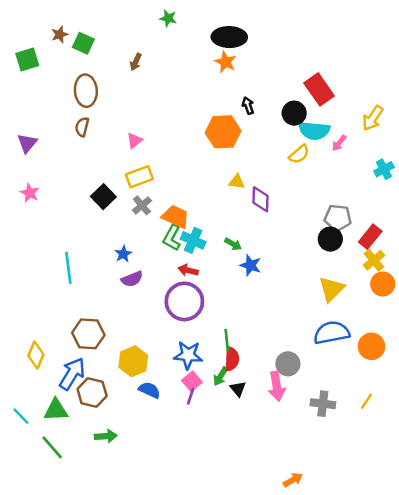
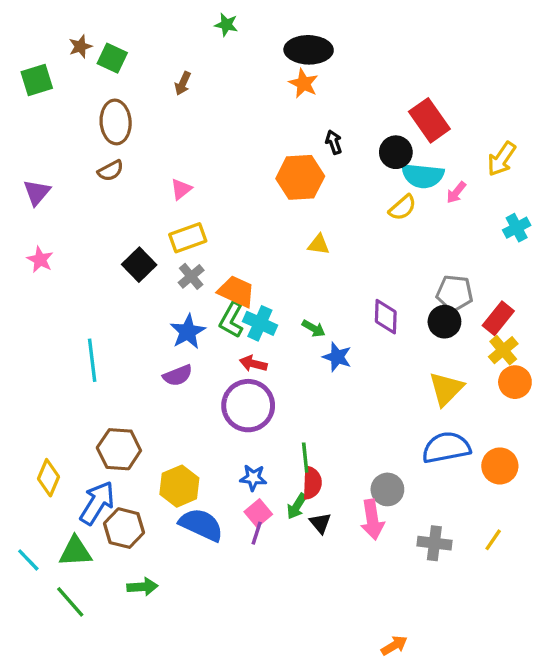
brown semicircle: (82, 127) -> (111, 171), turned -132
purple diamond: (260, 199) -> (386, 317), moved
blue star: (123, 254) -> (188, 332), moved, size x1.5
blue star: (188, 355) -> (253, 478), size x0.7
blue semicircle: (149, 390) -> (201, 525), size x1.5

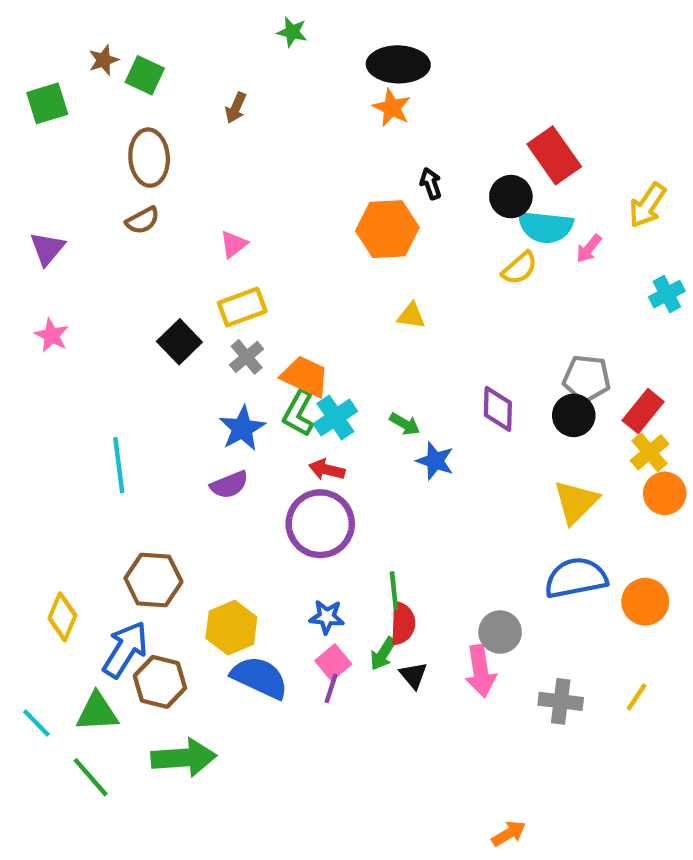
cyan cross: (260, 323) -> (335, 418), turned 32
green arrow: (142, 587) -> (184, 758), size x1.6

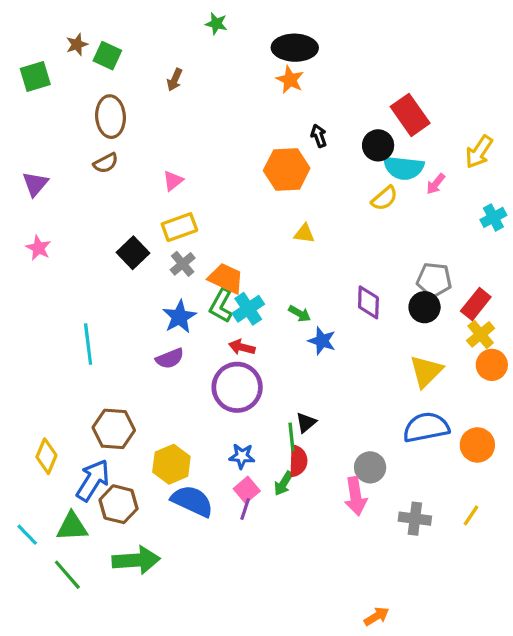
black triangle: (413, 675) -> (306, 423), moved, turned 30

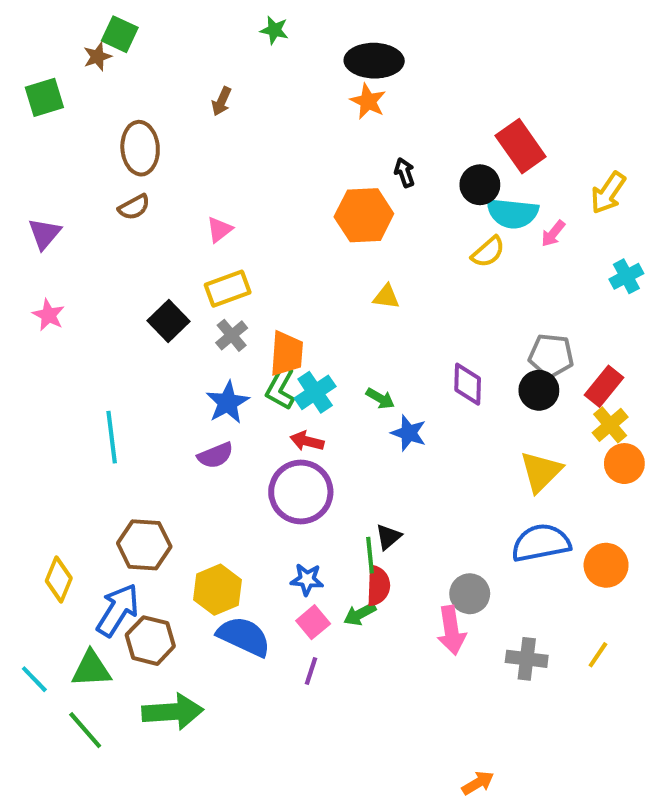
green square: (107, 56) -> (120, 34), moved
orange trapezoid: (226, 278) -> (287, 354), turned 69
green arrow: (284, 483) -> (360, 614), turned 30
purple line: (245, 509) -> (311, 671), moved

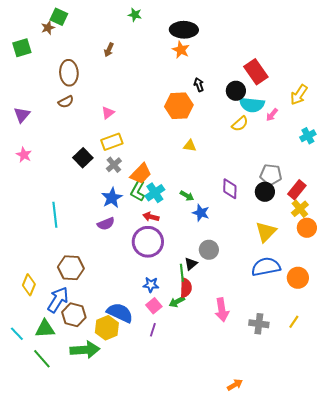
orange trapezoid: (287, 354) -> (141, 174), turned 40
yellow hexagon: (217, 590) -> (107, 328), moved
gray circle: (470, 594) -> (209, 250), moved

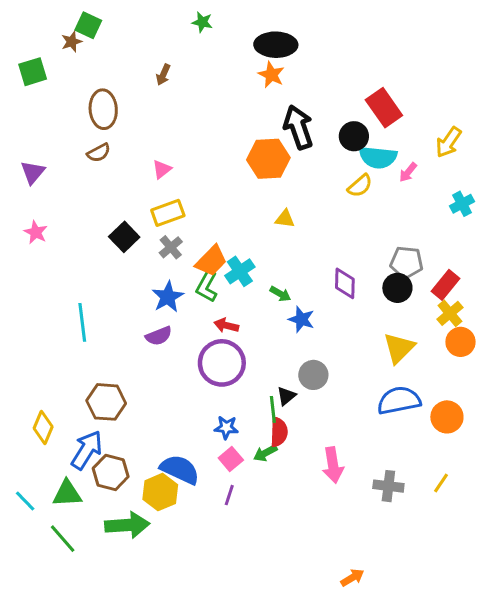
black arrow: (199, 85) -> (298, 127), size x2.0
cyan cross: (155, 193) -> (240, 271), moved

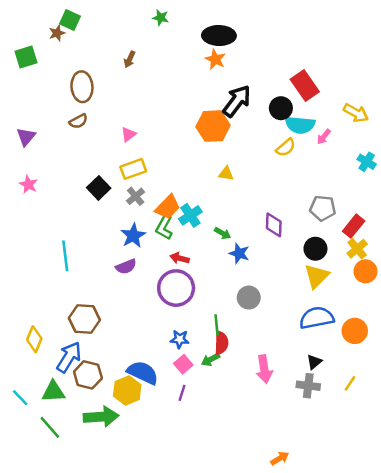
black arrow: (298, 127) -> (237, 101), turned 56
yellow arrow: (448, 142) -> (356, 113), turned -95
cyan cross: (462, 204) -> (367, 162), turned -30
black circle: (397, 288) -> (315, 249), moved
black triangle: (286, 396) -> (314, 362), moved

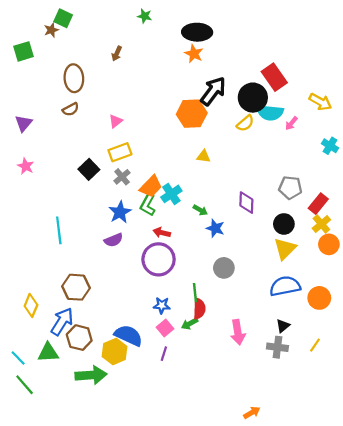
black circle: (281, 108) -> (253, 98), size x1.4
yellow semicircle: (286, 147) -> (245, 123), moved
green line: (50, 427) -> (25, 385), moved

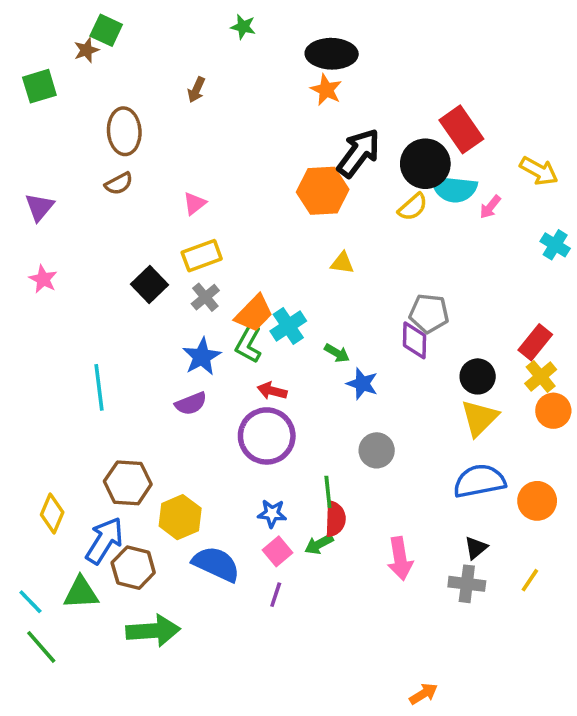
gray pentagon: (290, 188) -> (429, 313), moved
yellow hexagon: (115, 352) -> (180, 517), moved

